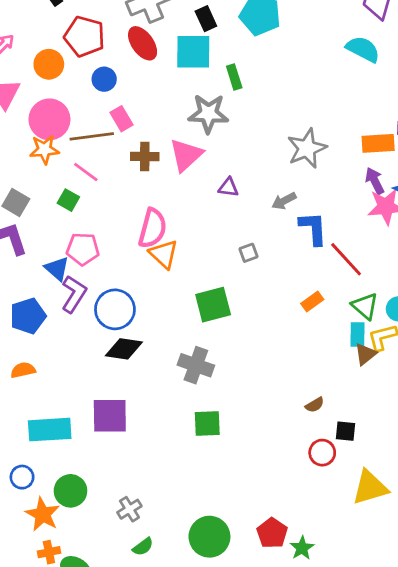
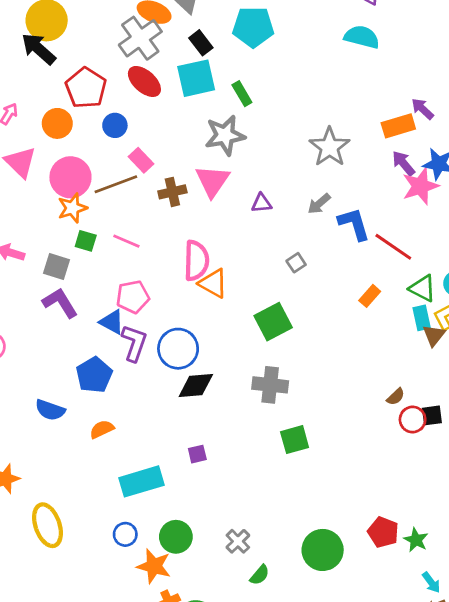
red pentagon: (85, 36) -> (86, 88), turned 30
pink line: (86, 172) -> (126, 241), moved
green square: (68, 200) -> (86, 241), moved
purple square: (110, 416) -> (197, 454), size x0.5
red circle: (322, 453) -> (413, 419), moved

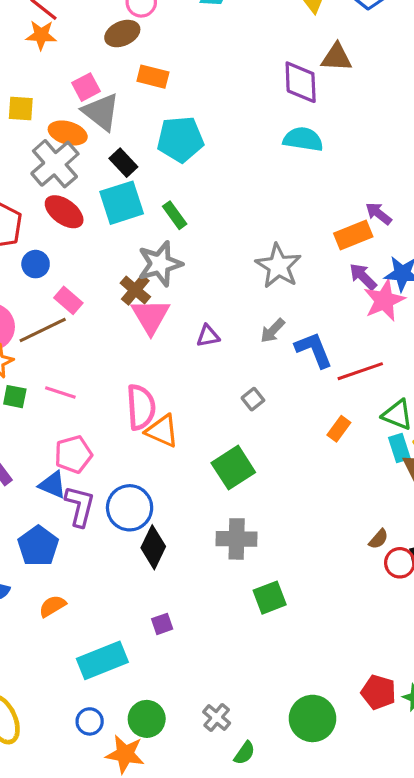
brown cross: (172, 192) -> (135, 290), moved, turned -32
red line: (393, 247) -> (360, 371), turned -48
black diamond: (196, 385) -> (153, 547), turned -54

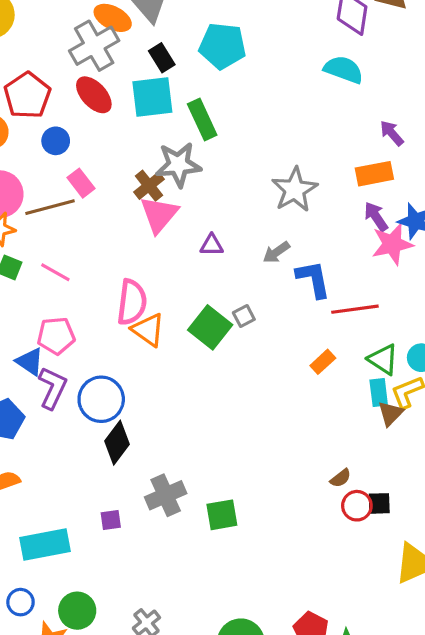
purple arrow: (379, 214) -> (392, 133), moved
green rectangle: (175, 215) -> (202, 120), size x1.4
green square: (233, 468) -> (210, 327), moved, turned -30
gray cross: (237, 539) -> (166, 495), moved, turned -36

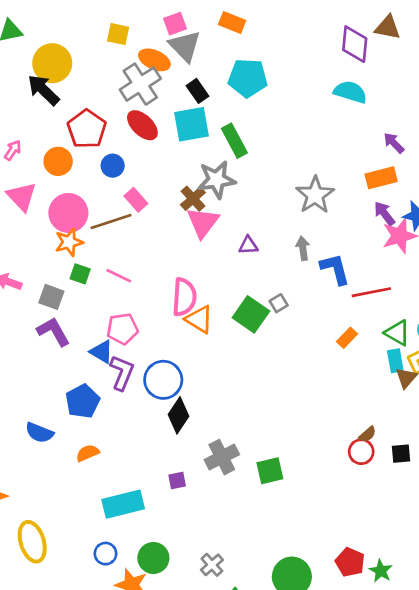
gray arrow: (276, 252) -> (303, 248), turned 120
red circle: (357, 506) -> (361, 452), moved

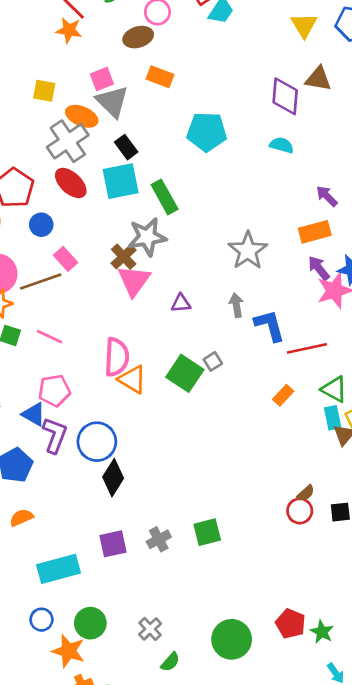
cyan pentagon: (248, 78) -> (207, 132), moved
cyan semicircle: (350, 92) -> (282, 145), size x0.7
gray cross: (222, 457) -> (159, 539), moved, size x0.7
purple square: (177, 480) -> (113, 544), size x1.5

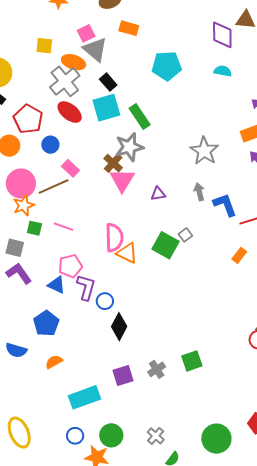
purple L-shape: (55, 435) -> (86, 287), moved
blue circle: (97, 442) -> (105, 301), size x0.6

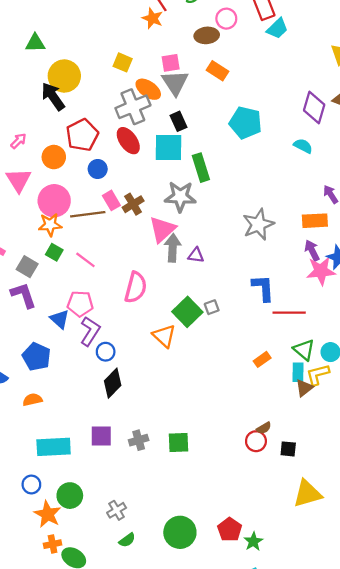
brown cross: (113, 163) -> (133, 204), moved
gray arrow: (199, 192) -> (173, 248), moved, size x1.4
orange triangle: (127, 253) -> (164, 336), moved
orange rectangle: (239, 255) -> (262, 359), moved
blue pentagon: (46, 323) -> (36, 357), turned -30

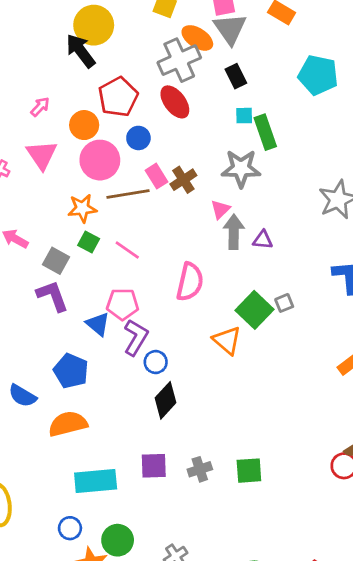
cyan square: (168, 148) -> (244, 116), moved, size x0.5
pink circle: (54, 201) -> (100, 160), moved
pink triangle: (162, 229) -> (220, 209), size x0.6
orange semicircle: (32, 400) -> (68, 424), size x1.6

